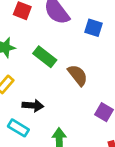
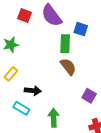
green rectangle: (45, 57) -> (65, 44), moved, turned 54

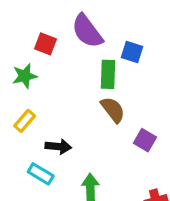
red square: (24, 15) -> (45, 44), moved
purple square: (89, 96) -> (145, 140), moved

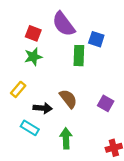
green star: (25, 76) -> (33, 57), moved
brown semicircle: (113, 110) -> (68, 99), moved

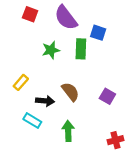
red square: (33, 33) -> (30, 14), moved
green star: (33, 57) -> (51, 50), moved

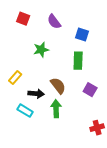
purple semicircle: (66, 18) -> (54, 22), size x0.7
green rectangle: (81, 49) -> (78, 61), moved
green arrow: (68, 131) -> (56, 109), moved

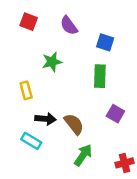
yellow rectangle: (15, 78) -> (26, 90), moved, turned -56
brown semicircle: (58, 86) -> (74, 124), moved
green arrow: (56, 109) -> (83, 155), moved, turned 36

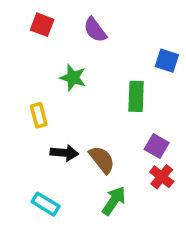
blue square: (105, 42) -> (167, 61), moved
green star: (52, 62) -> (73, 78), turned 30
cyan rectangle: (31, 141) -> (46, 204), moved
red cross: (125, 163) -> (162, 177), moved, turned -36

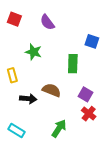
brown semicircle: (102, 160) -> (52, 90), moved, turned -30

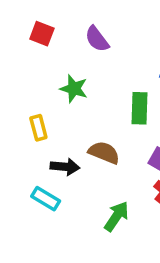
cyan rectangle: (17, 131) -> (46, 199), moved

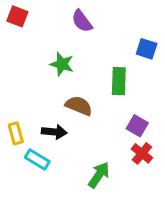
red square: (42, 34) -> (17, 16), moved
yellow rectangle: (38, 128) -> (16, 133), moved
brown semicircle: (104, 153) -> (79, 106), moved

